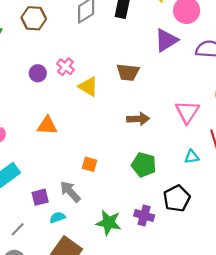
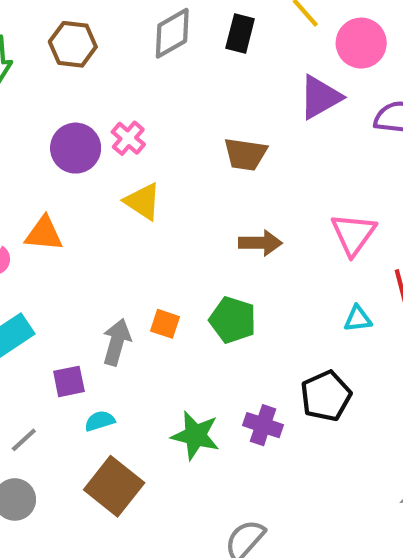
purple circle: (38, 73) -> (76, 148), size x1.5
yellow triangle: (88, 86) -> (143, 201), moved
orange triangle: (47, 126) -> (44, 234), moved
green pentagon: (144, 165) -> (233, 320), moved
gray arrow: (70, 192) -> (117, 342), moved, turned 55

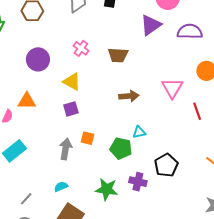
pink cross: (128, 138) -> (81, 48), moved
cyan triangle: (358, 319) -> (139, 132), moved
green pentagon: (233, 320) -> (121, 148), moved
purple square: (69, 381) -> (71, 109), moved

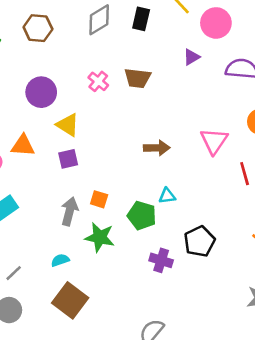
purple triangle: (151, 25) -> (191, 57), size x0.6
brown trapezoid: (118, 55) -> (137, 78), moved
yellow triangle: (72, 82) -> (68, 125), moved
purple square: (71, 109) -> (68, 159), moved
green star: (107, 189) -> (100, 237), moved

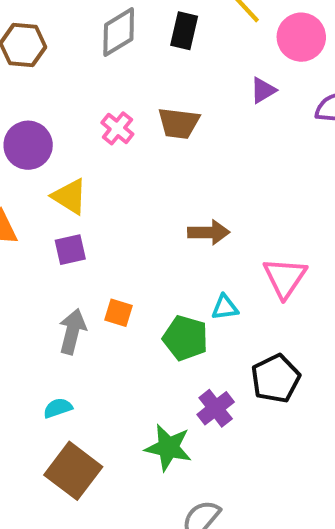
pink triangle: (214, 141) -> (285, 278), moved
green star: (100, 237) -> (168, 448), moved
purple cross: (161, 260) -> (216, 408), turned 35

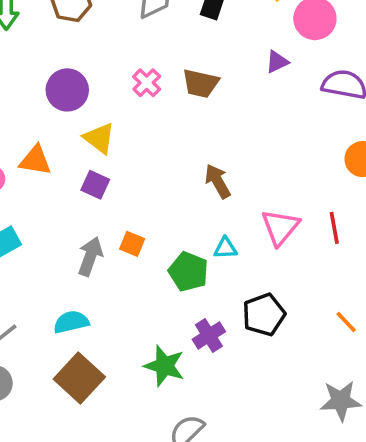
brown arrow: (209, 232) -> (218, 181), turned -124
purple square: (70, 250) -> (95, 185), turned 32
cyan semicircle: (58, 408) -> (71, 322), size x1.4

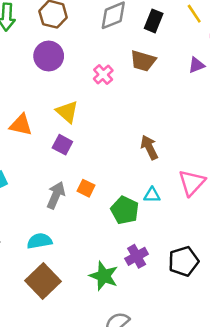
brown trapezoid: (201, 83) -> (143, 61), moved
purple circle: (67, 90) -> (49, 56), moved
black pentagon: (264, 315) -> (184, 261), moved

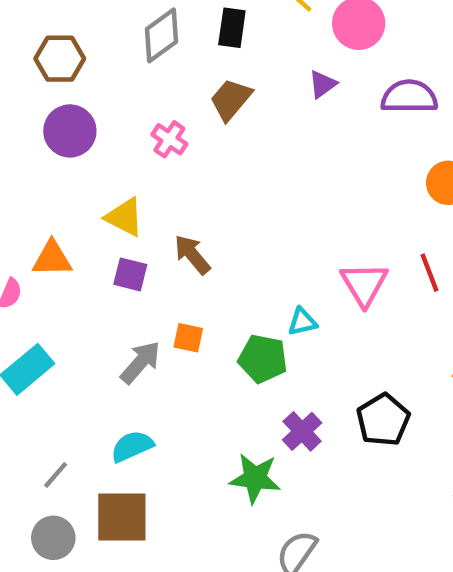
brown trapezoid: (143, 61) -> (231, 99), turned 128
brown arrow: (149, 147) -> (192, 255), moved
gray arrow: (56, 195) -> (140, 362), turned 32
brown square: (43, 281) -> (122, 517), moved, turned -32

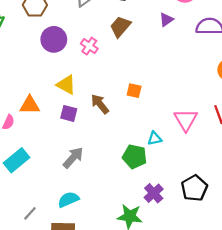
purple circle: (70, 131) -> (54, 39), moved
orange square: (188, 338) -> (134, 91), moved

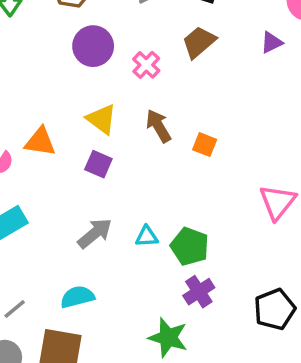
brown arrow: (100, 104) -> (158, 126), moved
cyan triangle: (155, 138) -> (147, 236), moved
purple cross: (154, 193) -> (199, 292), moved

